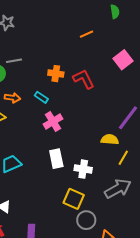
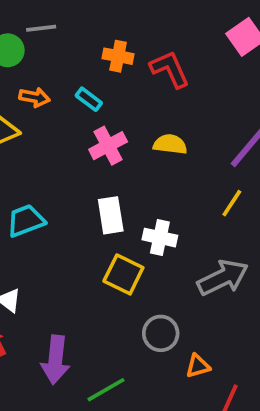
yellow semicircle: (110, 139) -> (170, 144), moved
yellow line: (123, 158) -> (232, 203), moved
yellow square: (74, 199) -> (123, 274), moved

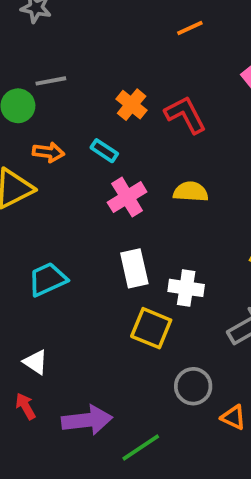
orange cross: (118, 56) -> (132, 105), turned 32
purple arrow: (56, 360) -> (87, 420), turned -99
orange triangle: (198, 366) -> (233, 417), turned 45

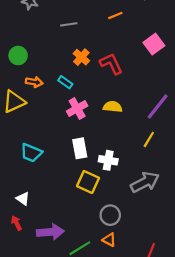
gray line: (51, 81) -> (69, 24), moved
cyan trapezoid: (48, 279) -> (31, 153), turned -135
orange triangle: (233, 417) -> (109, 240), moved

